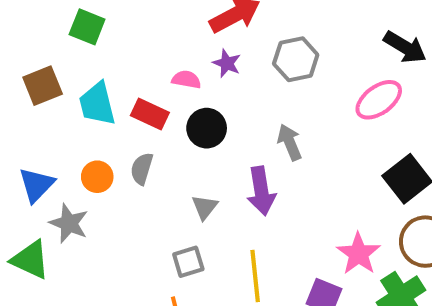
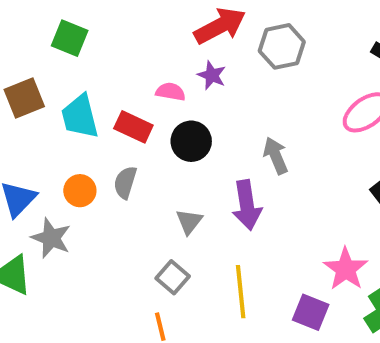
gray hexagon: (296, 59) -> (282, 46), moved
gray square: (188, 262) -> (173, 277), turned -32

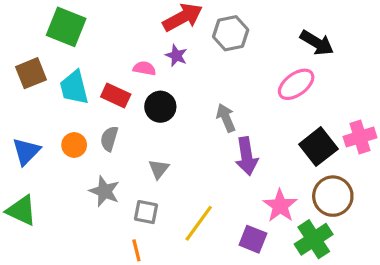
green square: (70, 38) -> (66, 27), size x1.4
purple arrow: (247, 205) -> (247, 156), moved
gray star: (51, 238) -> (104, 191), moved
gray square: (173, 277) -> (146, 212), turned -30
yellow line: (241, 292) -> (199, 223), turned 42

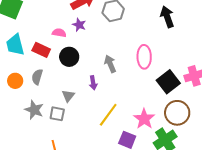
black arrow: (317, 43) -> (167, 17), turned -140
pink ellipse: (296, 84) -> (144, 57), moved, turned -55
purple arrow: (247, 156) -> (93, 83), moved, size x0.6
gray square: (146, 212) -> (57, 114), moved
yellow line: (199, 223) -> (108, 115), moved

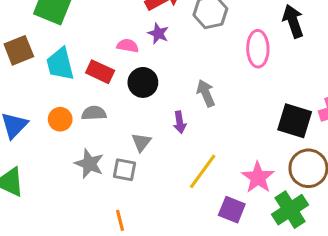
pink ellipse: (144, 57) -> (258, 49), moved
gray semicircle: (37, 77) -> (94, 113), turned 70
black square: (168, 82) -> (295, 121), turned -35

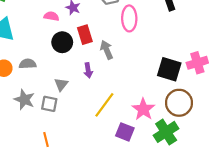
pink ellipse: (258, 49) -> (129, 18), moved
red rectangle: (100, 72) -> (85, 35), moved, turned 48

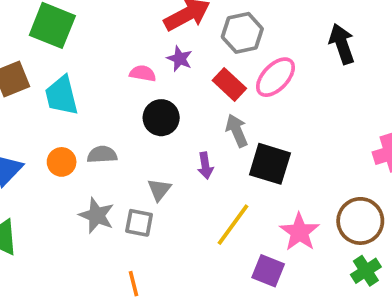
pink ellipse: (129, 18) -> (275, 77), turned 45
red rectangle: (85, 35) -> (229, 84), moved, turned -30
black square: (169, 69) -> (270, 164), moved
green cross: (166, 132) -> (366, 271), moved, size x0.7

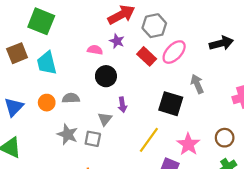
black arrow: (342, 44) -> (221, 43), moved, turned 95
gray arrow: (237, 131) -> (197, 84), moved
purple arrow: (205, 166) -> (122, 105), moved
brown circle: (360, 221) -> (225, 138), size x0.7

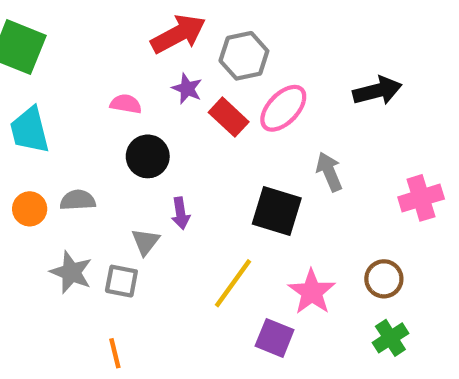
purple star: (117, 41) -> (187, 89), moved

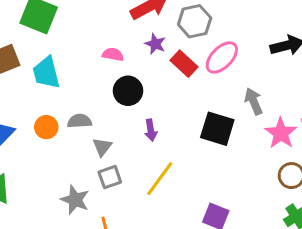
gray triangle: (146, 242) -> (102, 147), moved
gray star: (71, 272) -> (75, 200), moved
gray square: (121, 281) -> (110, 177), turned -30
yellow line: (233, 283) -> (160, 179), moved
pink star: (312, 292) -> (281, 133), moved

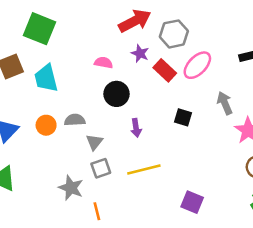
black square: (217, 129) -> (183, 117), moved, size x0.6
yellow line: (160, 179) -> (144, 170), turned 40

